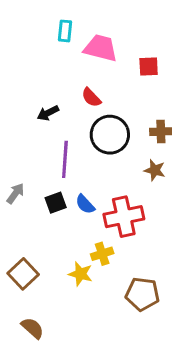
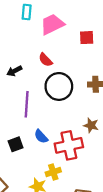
pink trapezoid: (101, 48) -> (52, 24), turned -40
brown star: (155, 170) -> (91, 125), moved
black square: (56, 203) -> (16, 144), moved

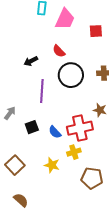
pink trapezoid: (52, 24) -> (65, 19), turned 140
blue semicircle: (41, 136) -> (55, 132), moved
yellow cross: (53, 172) -> (74, 152), moved

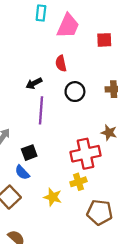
red semicircle: (59, 51) -> (61, 63), turned 32
black arrow: (31, 61) -> (34, 83), moved
black circle: (71, 75) -> (75, 92), size x0.7
blue semicircle: (55, 132) -> (22, 172), moved

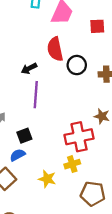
red semicircle: (61, 63) -> (55, 49), size x1.5
black circle: (75, 92) -> (77, 65), moved
blue semicircle: (22, 172) -> (18, 155), turned 105

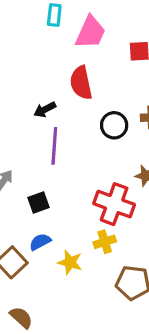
black circle: (77, 65) -> (114, 125), moved
red cross: (79, 137) -> (114, 204), turned 32
blue semicircle: (18, 155) -> (40, 242), moved

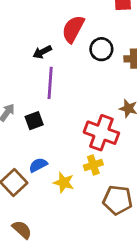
red semicircle: (81, 83) -> (73, 29), turned 40
black circle: (114, 125) -> (101, 49), moved
black square: (39, 202) -> (34, 121), moved

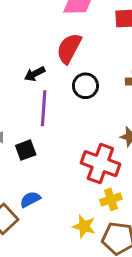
black circle: (101, 49) -> (85, 86), moved
yellow cross: (93, 165) -> (111, 199), moved
yellow star: (64, 182) -> (84, 226), moved

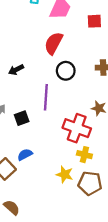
black arrow: (35, 74) -> (16, 70), moved
purple line: (44, 108) -> (46, 97), moved
yellow cross: (111, 199) -> (84, 155), turned 32

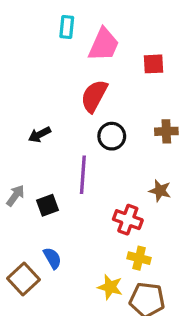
red cross: (77, 128) -> (128, 220), size x0.7
blue semicircle: (25, 155) -> (52, 258), turned 88

